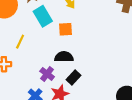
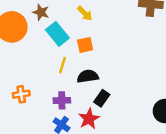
yellow line: (20, 42) -> (62, 65), moved
purple cross: (47, 74) -> (62, 100), moved, turned -32

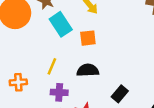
yellow line: (62, 65) -> (52, 66), moved
black rectangle: (102, 98) -> (120, 94), moved

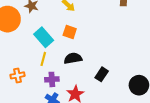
cyan rectangle: (61, 24) -> (44, 37), moved
orange square: (88, 38) -> (70, 32), turned 32

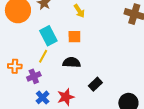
orange square: (70, 32) -> (74, 37), turned -32
purple cross: (52, 79) -> (34, 76), moved, turned -32

